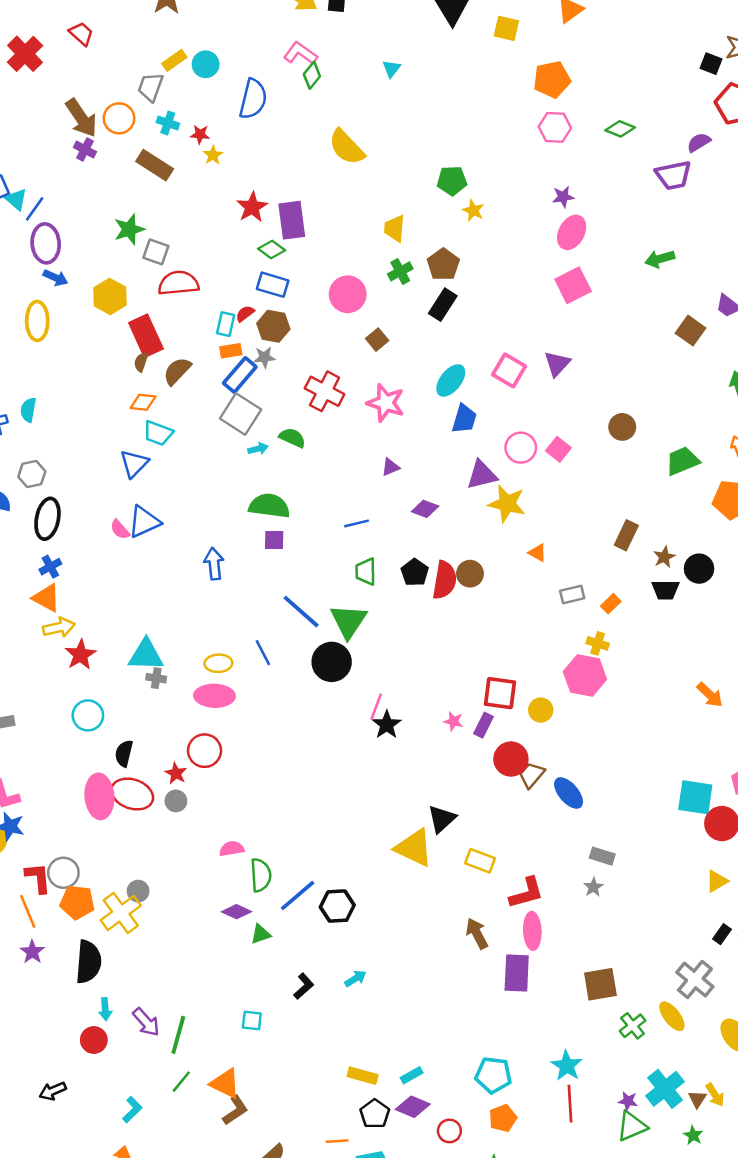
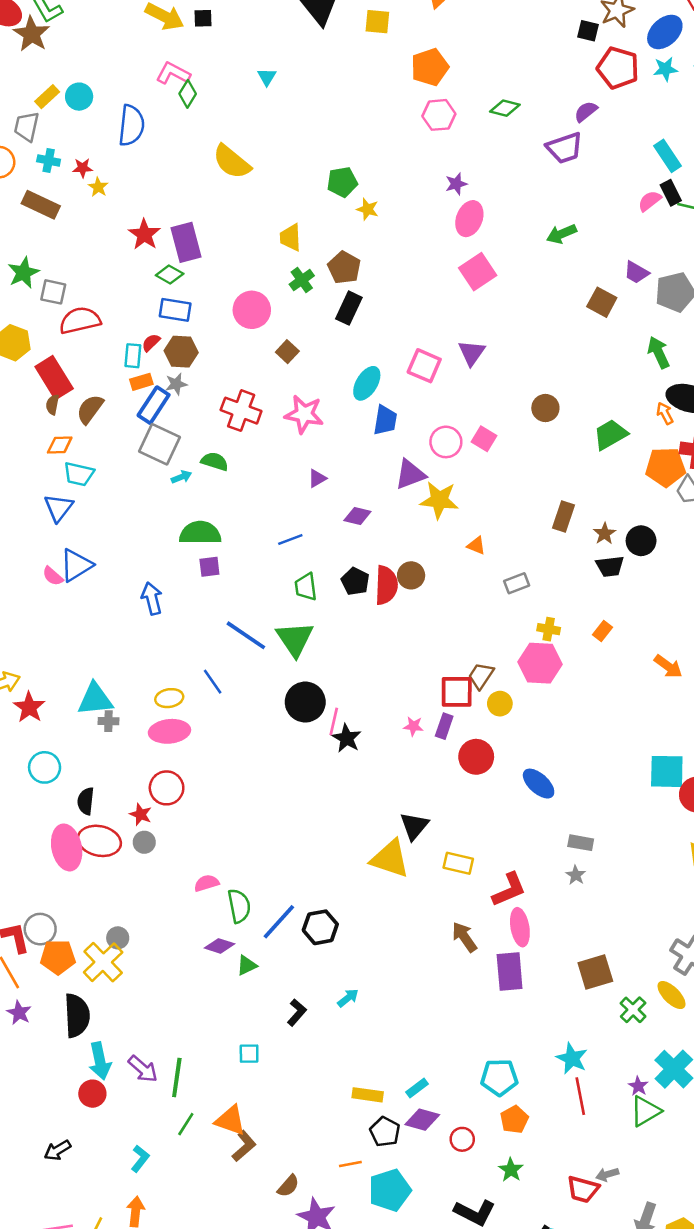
orange rectangle: (611, 604) -> (603, 631), moved
black circle: (332, 662) -> (305, 702), moved
brown trapezoid: (532, 775) -> (481, 676), moved
cyan arrow: (105, 1009) -> (100, 1061), size x1.6
purple star: (628, 1101) -> (638, 1086), turned 30

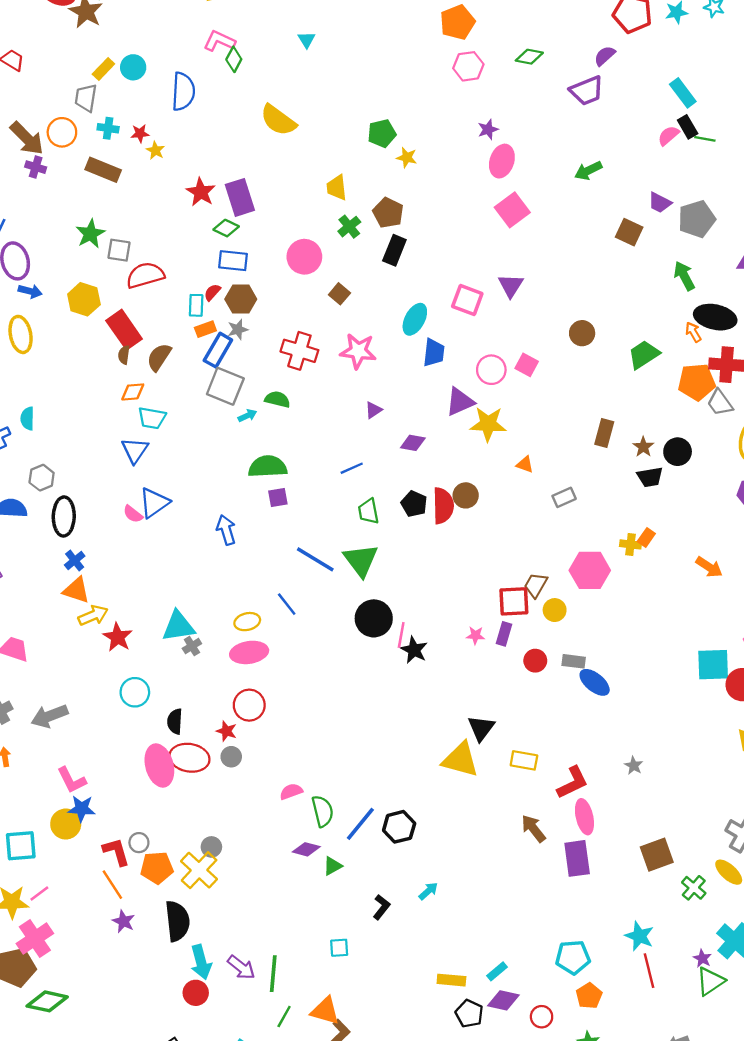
yellow cross: (549, 629) -> (631, 544), moved
gray cross: (108, 721) -> (192, 646), turned -30
red circle: (476, 757) -> (535, 661), size x0.7
gray rectangle: (581, 843) -> (574, 661), moved
gray circle: (40, 929) -> (139, 843), size x0.7

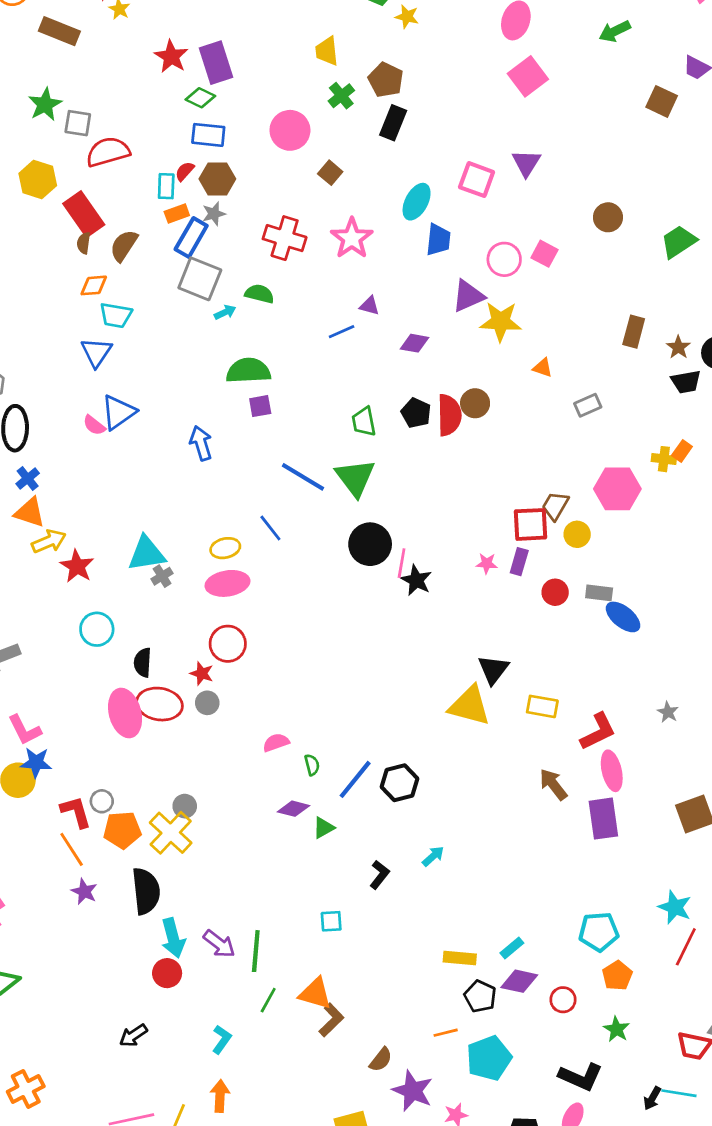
pink star: (358, 351) -> (352, 238), turned 30
purple triangle: (374, 410) -> (369, 306), turned 48
blue line: (352, 468) -> (342, 332), moved
green semicircle: (323, 811) -> (312, 765), size x0.6
red line: (649, 971) -> (686, 947), turned 40

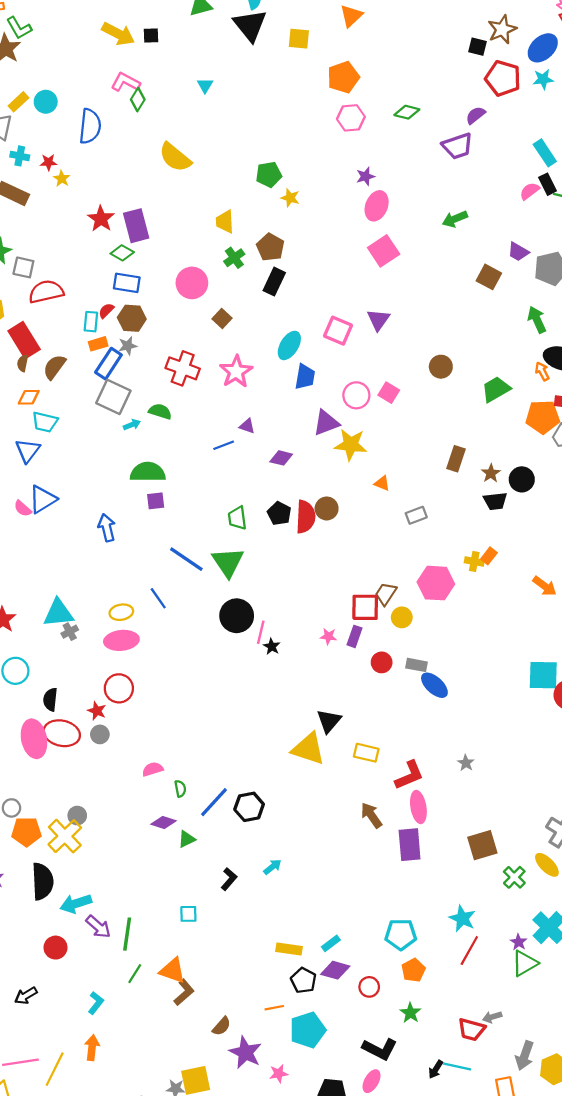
black star: (416, 580) -> (272, 646), size x0.7
cyan arrow: (173, 938) -> (76, 904), moved, turned 84

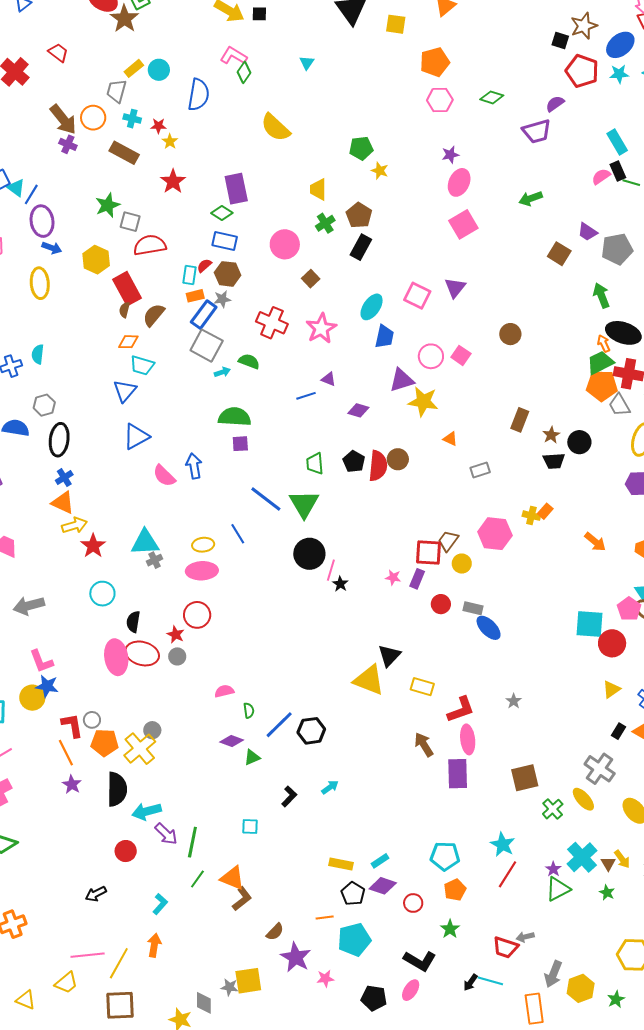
red star: (101, 219) -> (173, 181), moved
green trapezoid: (496, 389) -> (600, 363), moved
pink semicircle: (23, 508) -> (164, 476), moved, size x1.4

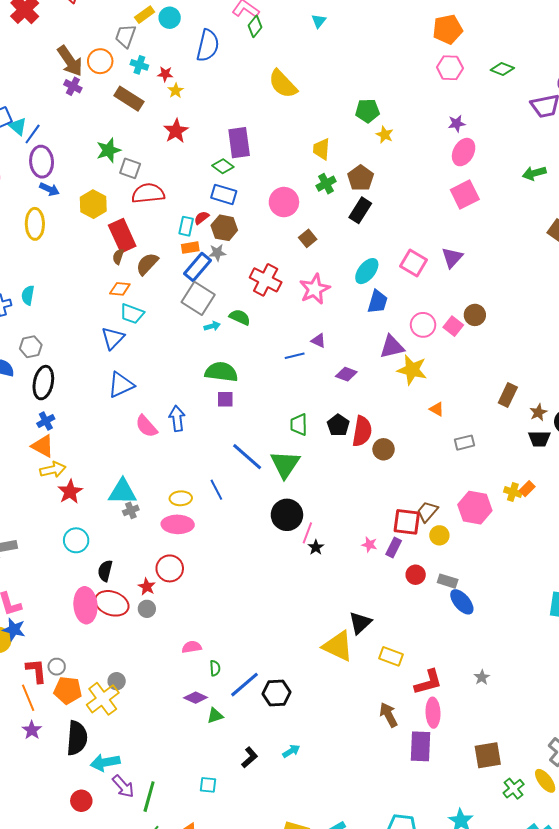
brown circle: (510, 334) -> (475, 315), moved
brown circle: (398, 459) -> (384, 449), moved

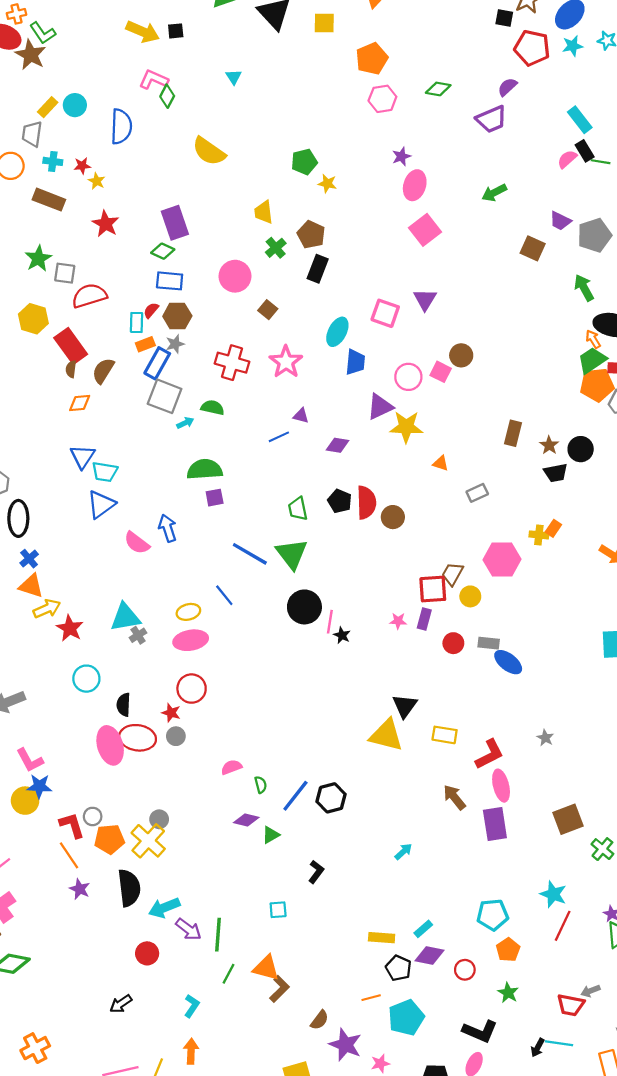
cyan trapezoid: (132, 314) -> (105, 472), moved
cyan arrow: (291, 751) -> (403, 852), moved

